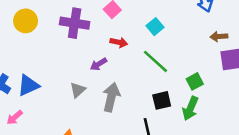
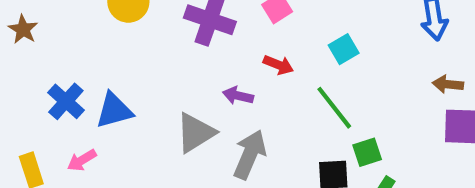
purple arrow: (99, 64) -> (238, 96), turned 35
green square: (195, 81) -> (367, 152), moved
gray triangle: (78, 90) -> (195, 133), size x1.5

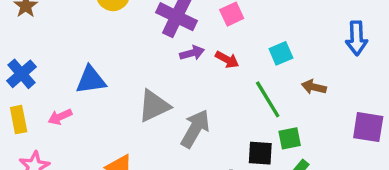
brown arrow: (448, 84) -> (314, 87), moved
purple arrow: (238, 96) -> (192, 53), moved, turned 145
blue cross: (66, 101) -> (21, 74), moved

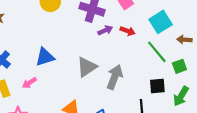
cyan square: (281, 53) -> (161, 22), size x1.5
green square: (290, 138) -> (179, 66), moved

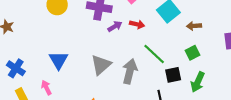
green line: (157, 52) -> (154, 54), moved
blue triangle: (45, 57) -> (59, 60), turned -36
pink arrow: (29, 83) -> (46, 88), turned 104

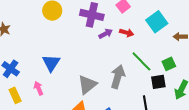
green square: (192, 53) -> (169, 64), moved
gray triangle: (101, 65) -> (87, 85), moved

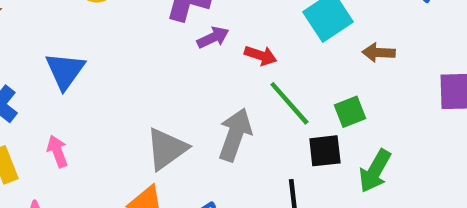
red arrow: (127, 33) -> (261, 55), moved
blue triangle: (51, 63) -> (65, 71), moved

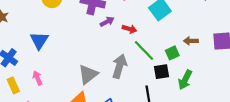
brown arrow: (379, 53) -> (191, 41), moved

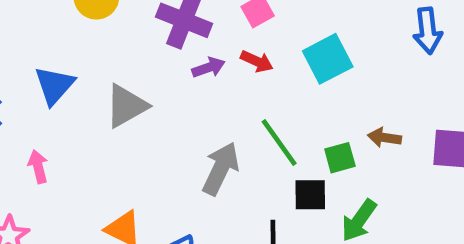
red arrow: (130, 29) -> (257, 61), moved
gray triangle: (88, 74) -> (126, 106), moved

